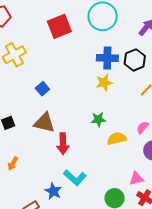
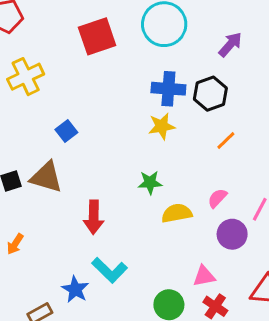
brown triangle: (44, 123) -> (46, 177), moved

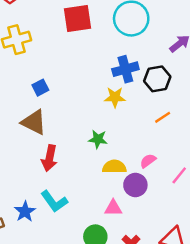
blue cross: (168, 89) -> (125, 69), turned -30
brown triangle: (46, 177) -> (34, 122), moved
purple circle: (232, 234) -> (135, 185), moved
pink triangle: (204, 276) -> (113, 208), moved

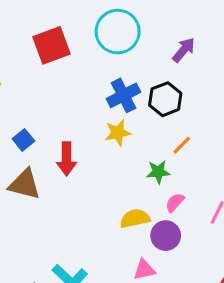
green star: (98, 139) -> (158, 172), moved
red arrow: (49, 158) -> (67, 159), moved

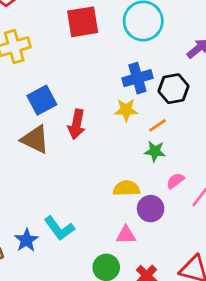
blue square: (23, 140) -> (42, 100), size x1.5
orange line: (182, 145) -> (157, 125), moved
pink semicircle: (175, 203) -> (175, 181), moved

